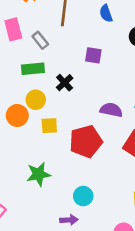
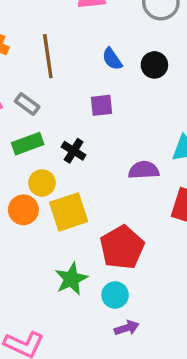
blue semicircle: (106, 13) -> (112, 59), moved
yellow square: (49, 126) -> (69, 212), size x1.6
red pentagon: (86, 141) -> (122, 247), moved
cyan circle: (83, 196) -> (115, 295), moved

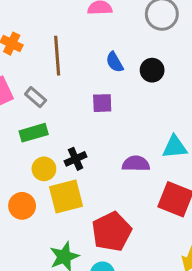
black cross: (74, 151) -> (76, 159), moved, turned 30
orange circle: (23, 210) -> (22, 206), moved

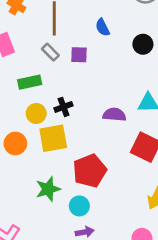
black circle: (152, 70) -> (143, 44), moved
gray rectangle: (36, 97) -> (50, 52), moved
purple square: (102, 103) -> (79, 55), moved

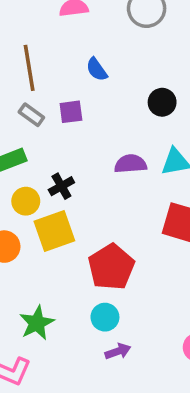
black circle: (143, 44) -> (162, 102), moved
purple semicircle: (114, 115) -> (130, 164), moved
green star: (48, 189) -> (37, 323), moved

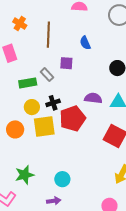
gray rectangle: (31, 115) -> (47, 75), moved
red pentagon: (111, 267) -> (73, 118), moved
purple arrow: (118, 351) -> (54, 201), moved

